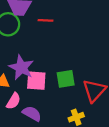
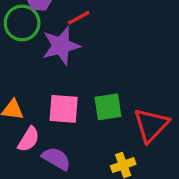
red line: (45, 20) -> (79, 18), turned -32
purple star: (21, 67) -> (61, 46), moved, turned 30

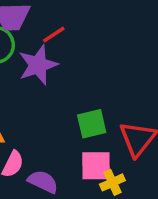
pink square: (64, 109) -> (96, 166), moved

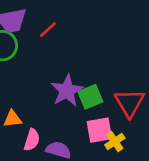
purple star: (38, 65) -> (67, 91), moved

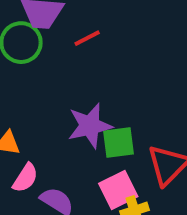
pink square: (99, 130) -> (118, 190), turned -32

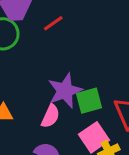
pink semicircle: (25, 178) -> (50, 116), moved

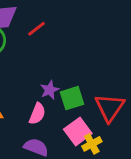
purple star: (65, 91) -> (50, 90), size x0.6

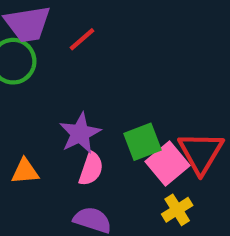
purple star: (50, 90) -> (80, 133), moved, size x1.4
pink square: (78, 131) -> (167, 163), moved

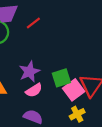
pink semicircle: (91, 169) -> (34, 90), turned 35

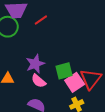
pink semicircle: (34, 90) -> (39, 81), turned 70

